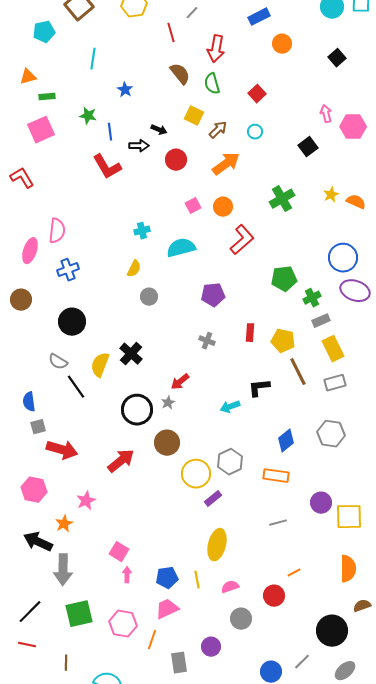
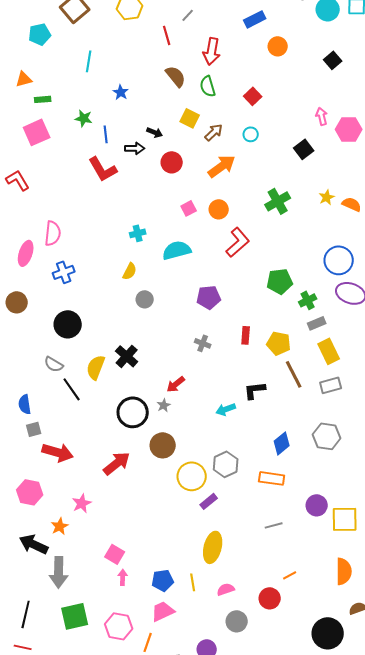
black line: (30, 612) -> (26, 614), turned -32

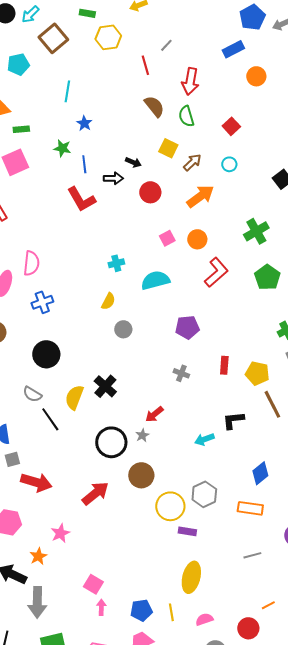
blue star: (121, 92) -> (84, 123), moved
green pentagon: (280, 281) -> (267, 277), moved, turned -30
purple rectangle: (209, 501) -> (187, 531), turned 48

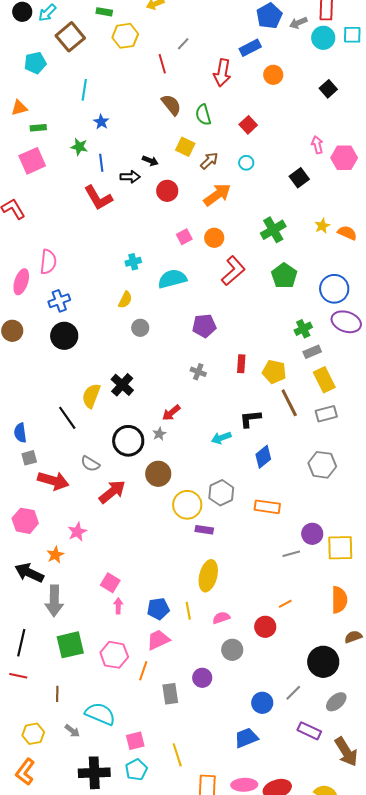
red arrow: (190, 81) -> (222, 73), moved
black circle: (46, 354) -> (64, 336), moved
gray semicircle: (32, 394) -> (90, 464), moved
blue diamond: (260, 473) -> (263, 457), moved
gray line: (252, 555) -> (291, 554), moved

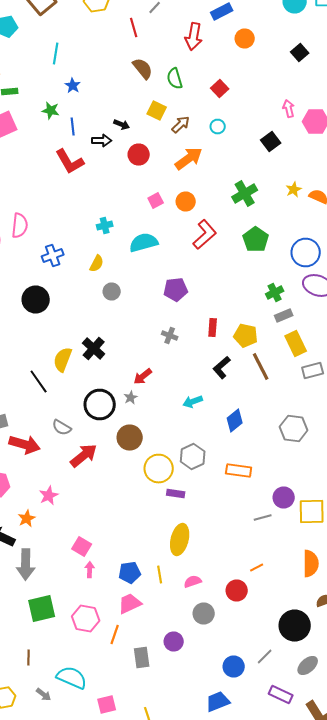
blue cross: (59, 301) -> (53, 256), moved
gray rectangle: (326, 414) -> (313, 370), moved
black L-shape: (250, 419) -> (222, 368), moved, turned -35

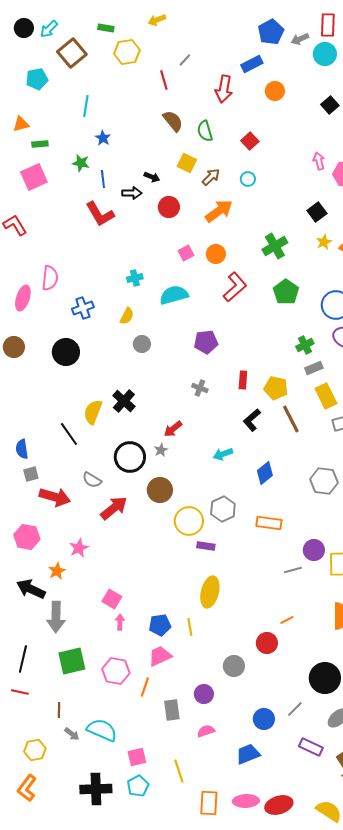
black square: (271, 142) -> (317, 212), moved
pink semicircle: (193, 582) -> (206, 731), moved
gray arrow: (44, 694) -> (72, 734), moved

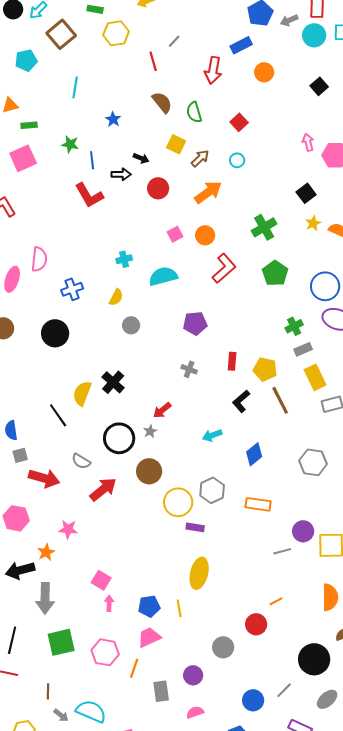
blue star: (103, 138) -> (113, 119), moved
pink star: (79, 548) -> (68, 529), turned 30
black arrow: (31, 589) -> (20, 570), turned -40

